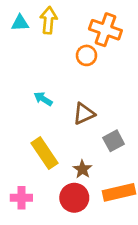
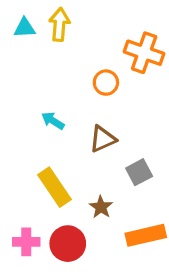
orange cross: (105, 30) -> (144, 53), moved
orange circle: (86, 55) -> (106, 83), moved
red circle: (74, 198) -> (68, 244), moved

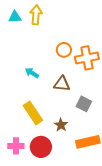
orange cross: (144, 53) -> (87, 58), moved, turned -30
brown triangle: (103, 139) -> (62, 84), turned 30
gray square: (139, 172) -> (84, 104), turned -35

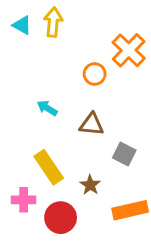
cyan triangle: (15, 17) -> (22, 25), turned 32
orange cross: (87, 58) -> (129, 50), moved, turned -35
pink cross: (16, 146) -> (24, 200), moved

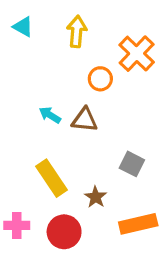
yellow arrow: (53, 22) -> (77, 31), moved
brown triangle: (92, 124) -> (85, 120), moved
pink cross: (24, 200) -> (17, 225), moved

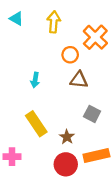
cyan arrow: (50, 115) -> (35, 80), turned -112
brown triangle: (85, 120) -> (79, 80), moved
red circle: (64, 232) -> (66, 164), moved

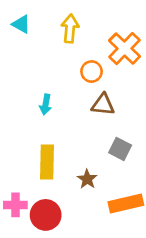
yellow rectangle: (36, 124) -> (47, 162), turned 35
red circle: (66, 164) -> (46, 215), moved

